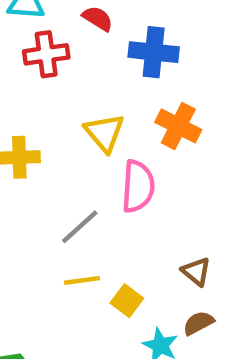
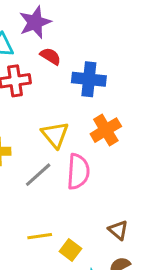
orange cross: (178, 126) -> (106, 130), turned 32
gray line: (80, 227) -> (38, 175), moved

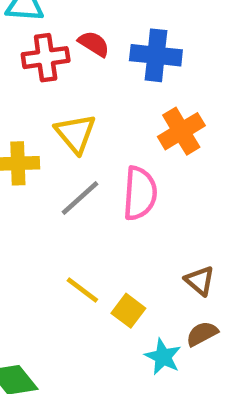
red semicircle: (50, 56) -> (94, 44), moved
yellow triangle: (55, 135) -> (75, 134), moved
yellow line: (40, 236) -> (82, 290), turned 45

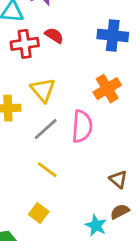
blue cross: (156, 55) -> (113, 35), moved
yellow line: (82, 290) -> (47, 170), moved
yellow square: (128, 311) -> (39, 213), moved

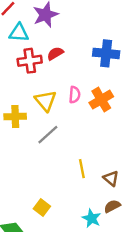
red semicircle: (54, 35) -> (55, 53), turned -63
pink semicircle: (82, 126) -> (75, 95), moved, size x0.6
yellow line: (47, 170) -> (82, 169), moved, turned 42

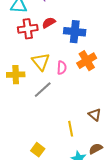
blue cross: (106, 53) -> (75, 32), moved
pink semicircle: (75, 95) -> (62, 68), moved
yellow line: (82, 169) -> (71, 129), moved
brown triangle: (111, 178) -> (95, 115), moved

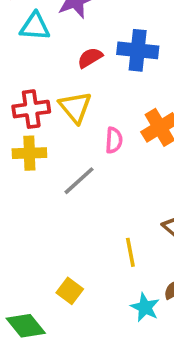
red cross: (28, 29) -> (31, 109), moved
blue cross: (75, 32) -> (138, 50), moved
yellow triangle: (41, 62) -> (75, 107), moved

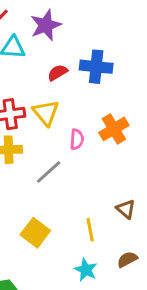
yellow square: (70, 291) -> (35, 233), moved, size x1.4
cyan star: (145, 307) -> (86, 270), moved

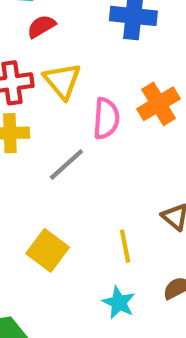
red semicircle: (58, 73) -> (41, 26), moved
pink semicircle: (77, 139) -> (106, 118), size x1.4

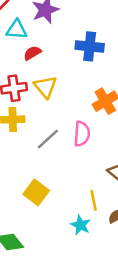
pink semicircle: (106, 118) -> (82, 134), moved
yellow line: (125, 246) -> (94, 200), moved

